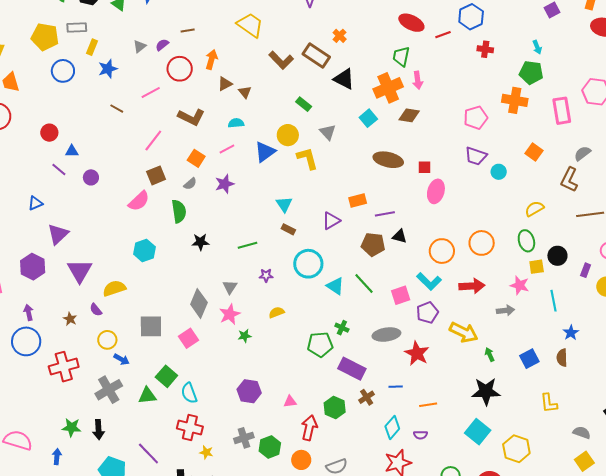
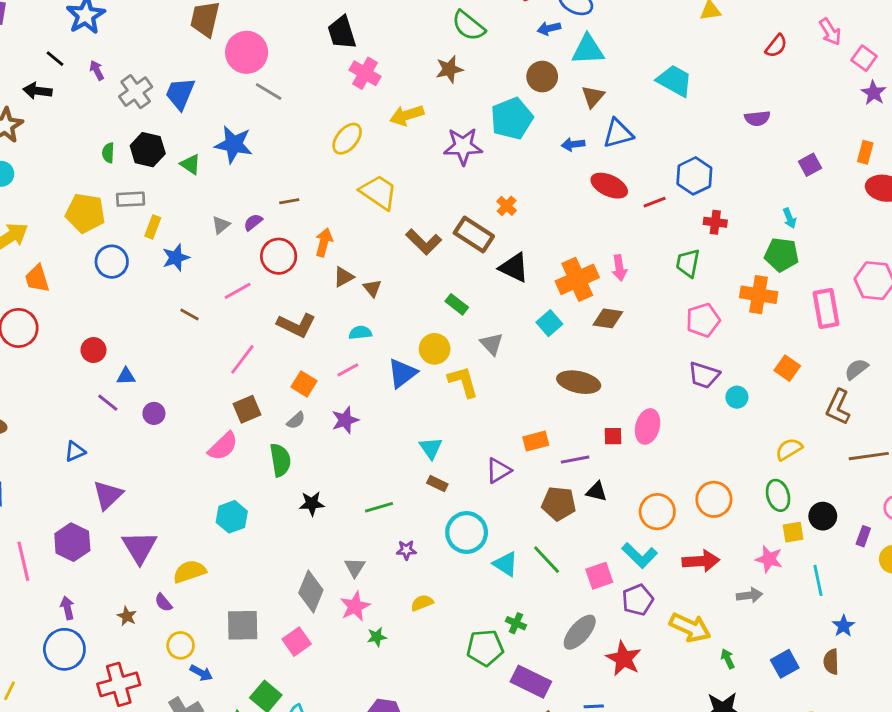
green trapezoid: (401, 56) -> (688, 263), moved
red square: (424, 167) -> (613, 436), moved
gray ellipse: (386, 335) -> (580, 632), turned -40

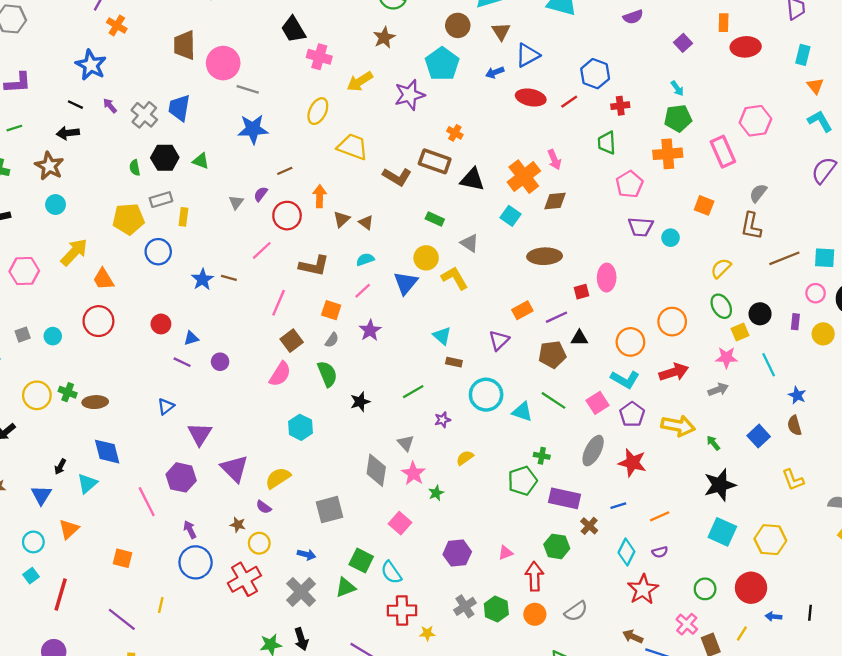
blue star: (234, 144) -> (253, 129), moved
blue star: (176, 258) -> (202, 279), moved
pink square: (297, 642) -> (400, 523), moved
yellow circle: (181, 645) -> (259, 543), moved

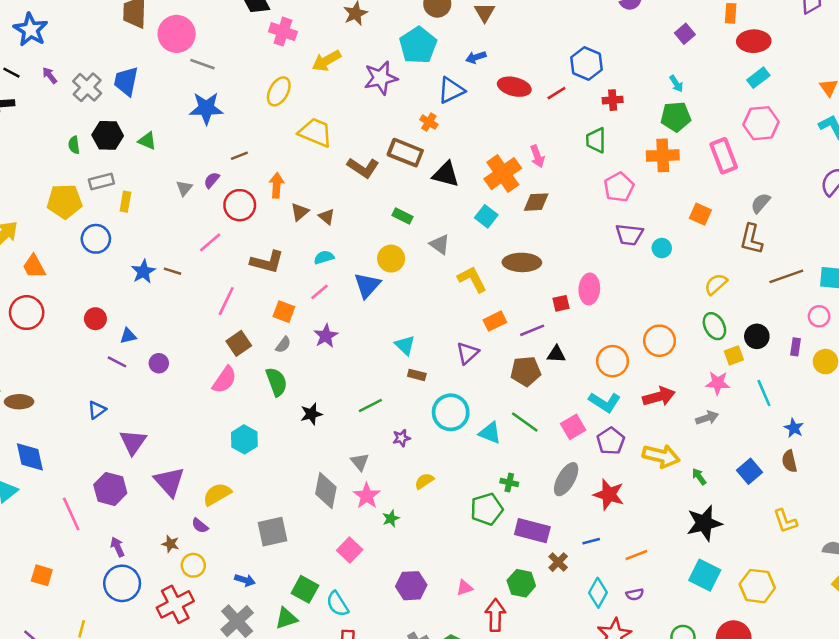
blue triangle: (528, 55) -> (451, 90), moved
cyan rectangle: (803, 55) -> (758, 78), moved, turned 36
yellow L-shape: (455, 278) -> (472, 279), moved

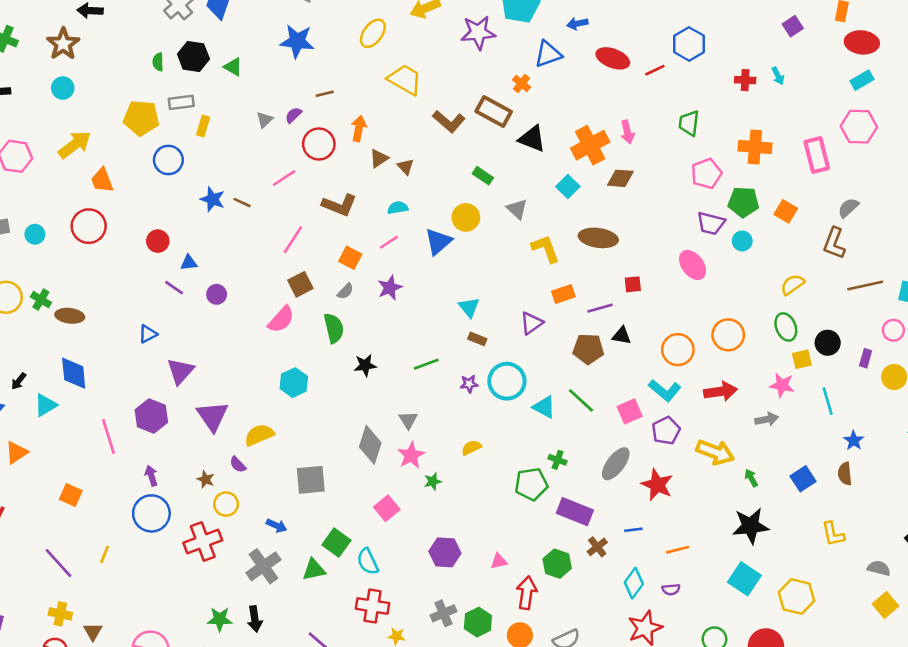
red cross: (613, 100) -> (745, 80), moved
green pentagon: (676, 117) -> (743, 202), moved
blue star: (143, 272) -> (213, 199), turned -30
pink ellipse: (589, 289) -> (693, 265), moved, turned -48
purple star: (401, 438) -> (469, 384), moved

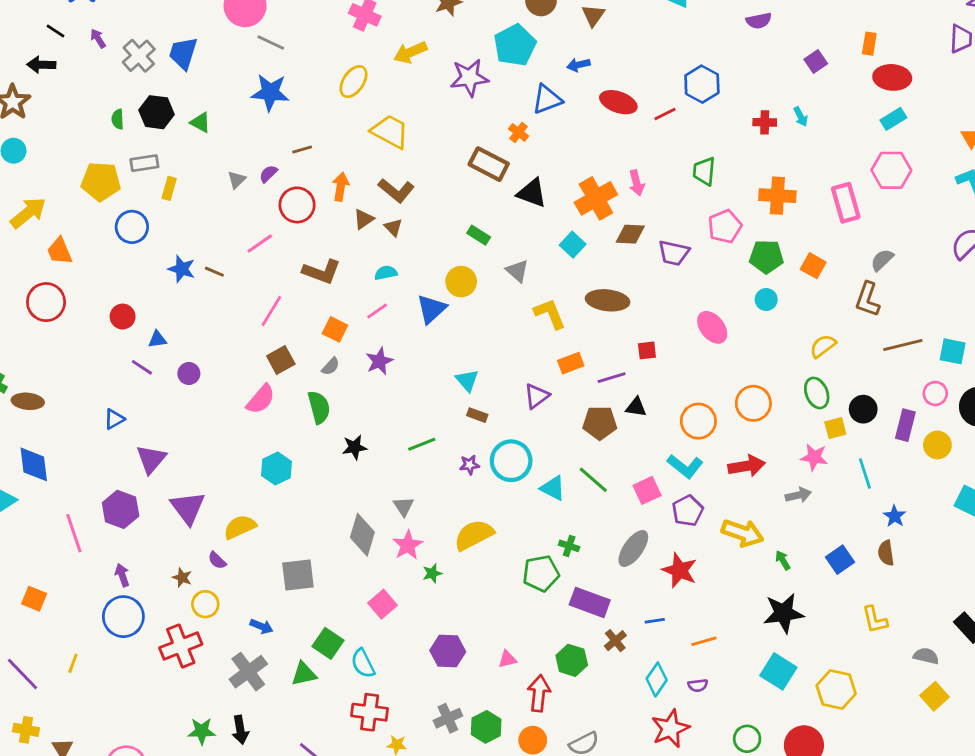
brown L-shape: (449, 121) -> (396, 190), moved
purple trapezoid: (711, 223) -> (674, 253), moved
purple rectangle: (866, 358) -> (905, 425), size x1.5
yellow semicircle: (471, 448) -> (474, 535), size x1.8

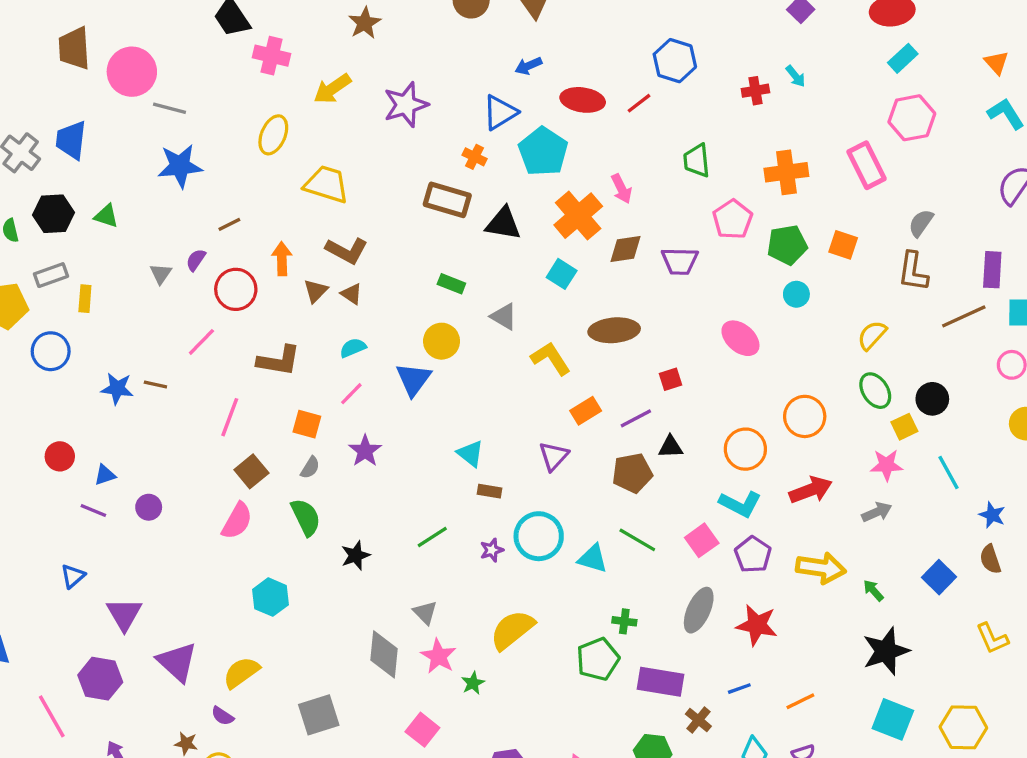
cyan pentagon: (515, 45) -> (543, 152), moved
purple rectangle: (905, 425) -> (992, 270), moved

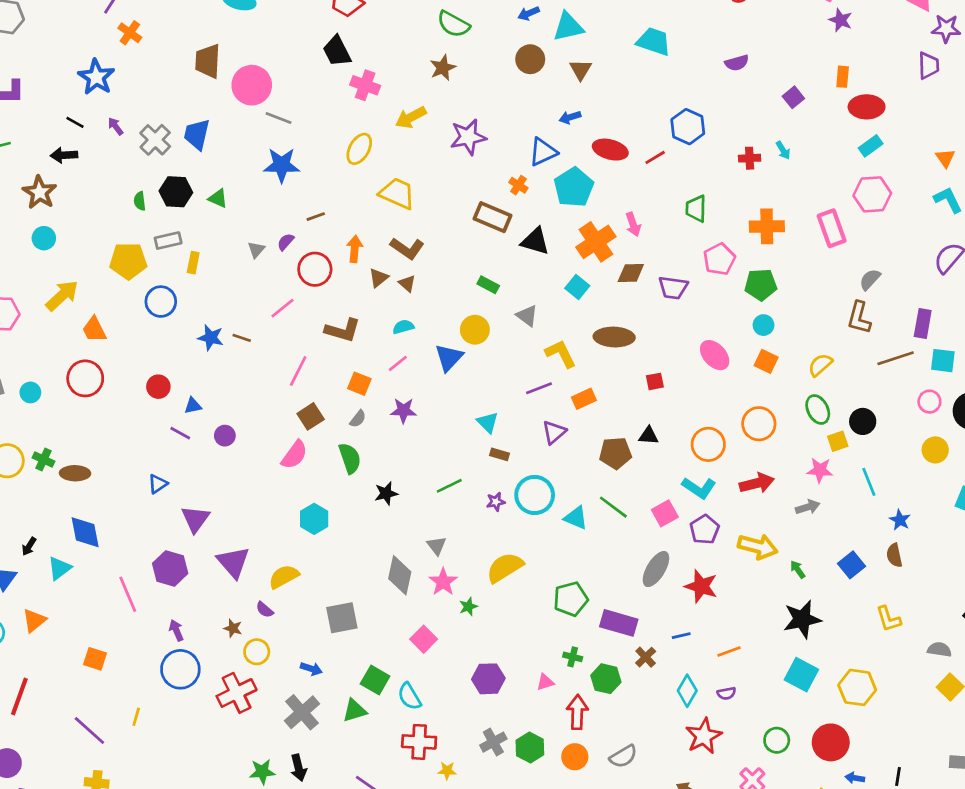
orange square: (843, 245) -> (766, 361), moved
purple line: (636, 418) -> (539, 388), moved
purple star: (365, 451) -> (403, 410), turned 30
green cross: (624, 621) -> (573, 657), moved

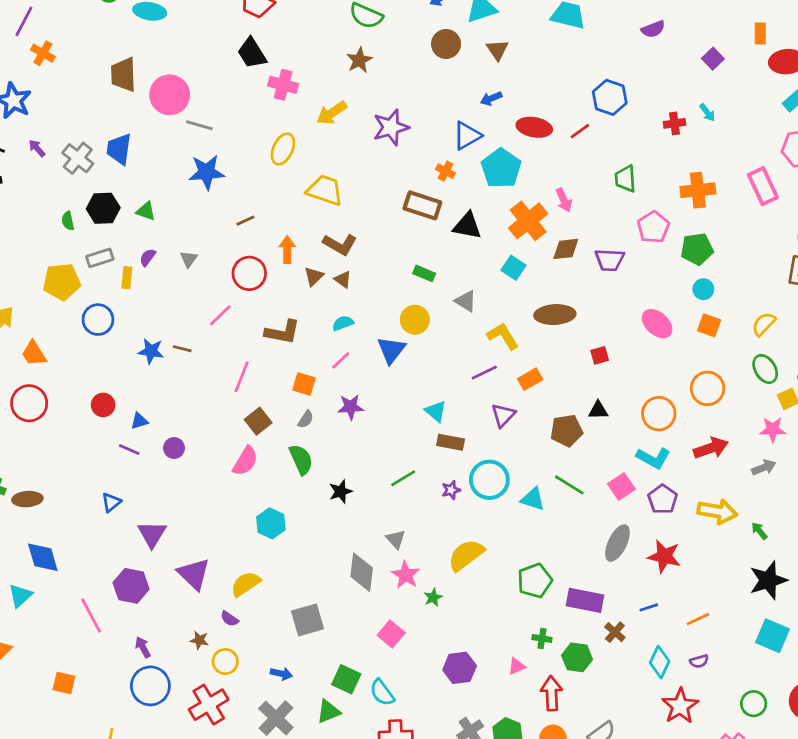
purple semicircle: (286, 242) -> (148, 257), moved
brown rectangle: (499, 454) -> (451, 442), size x1.4

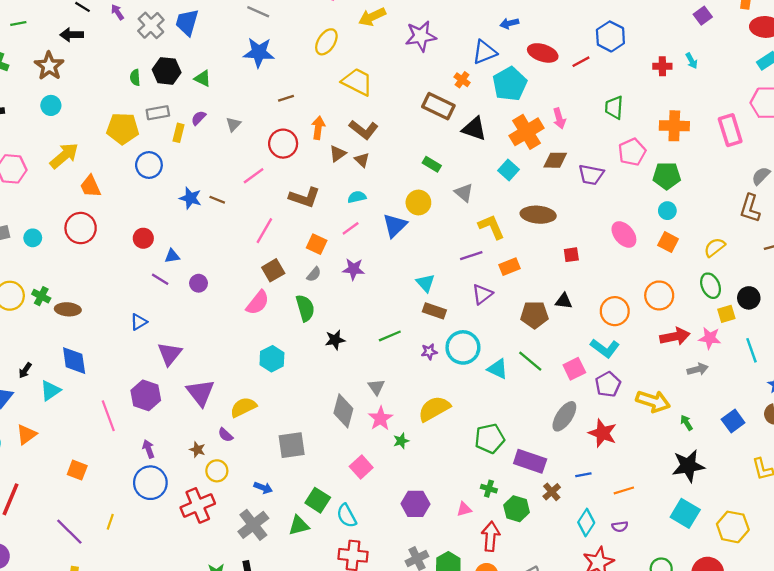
red arrow: (711, 448) -> (675, 336), moved

